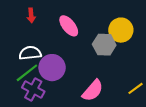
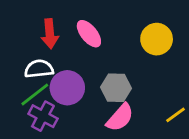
red arrow: (31, 15) -> (50, 34), moved, size x1.5
gray hexagon: (104, 45) -> (116, 88), moved

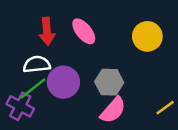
purple cross: (43, 116) -> (20, 106), moved

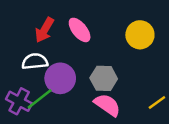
red arrow: (47, 31) -> (44, 30), turned 35
green line: (33, 89) -> (40, 99), moved
pink semicircle: (113, 110) -> (107, 105), turned -96

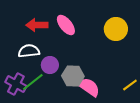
red arrow: (44, 30) -> (37, 25), turned 60
purple circle: (60, 78) -> (50, 65), size x0.7
gray hexagon: (104, 78) -> (73, 76), moved

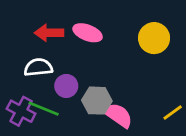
pink ellipse: (66, 25) -> (88, 33), turned -30
green line: (33, 82) -> (44, 109), turned 60

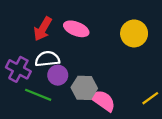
red arrow: (49, 33) -> (43, 29), turned -60
white semicircle: (38, 67) -> (47, 59), moved
purple cross: (21, 111) -> (18, 69), moved

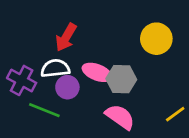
red arrow: (43, 29) -> (66, 37), moved
pink ellipse: (76, 29) -> (97, 72), moved
gray hexagon: (84, 88) -> (121, 79), moved

